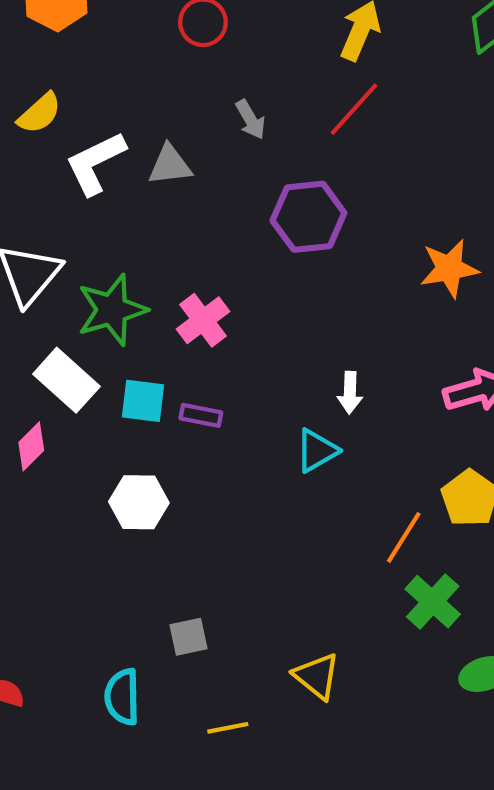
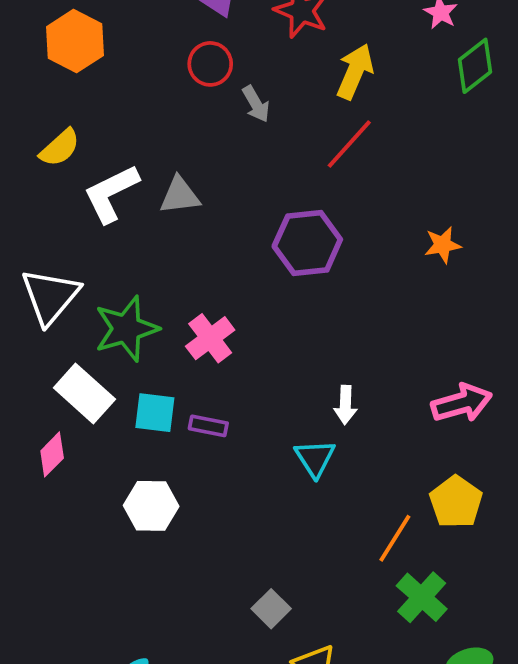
gray arrow: (251, 120) -> (256, 104), moved
orange star: (449, 268) -> (443, 245), moved, size x0.7
cyan triangle: (317, 451) -> (315, 458), turned -33
gray square: (188, 637) -> (271, 609), moved, turned -33

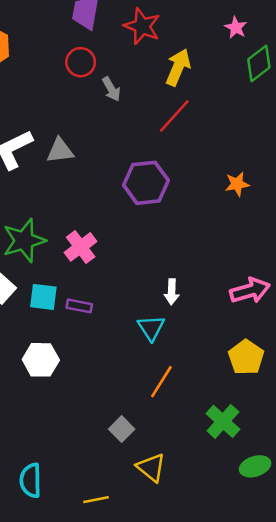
orange line: (395, 538) -> (161, 382), moved

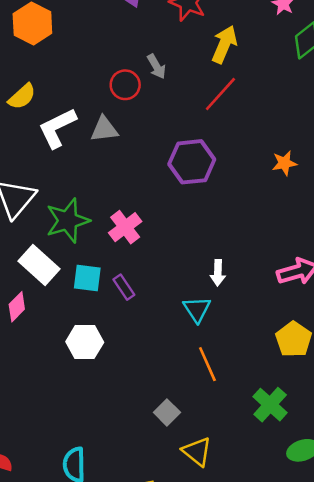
red circle: (81, 62) -> (125, 85), moved
purple rectangle: (79, 306) -> (124, 287), turned 45
orange line: (161, 382) -> (207, 364), turned -56

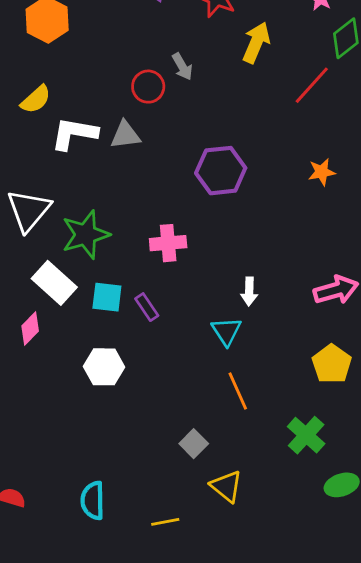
red line: (220, 94) -> (312, 85), moved
white L-shape: (57, 128) -> (74, 134), turned 36
pink cross: (125, 227) -> (168, 243), moved, turned 32

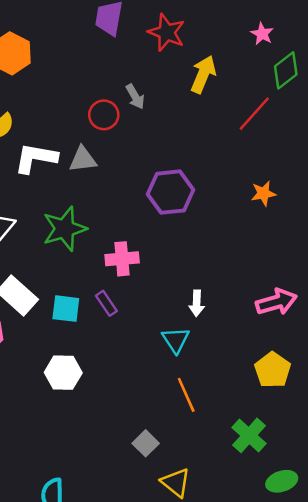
green star: (86, 235) -> (65, 229), moved
purple rectangle: (147, 307) -> (106, 303), moved

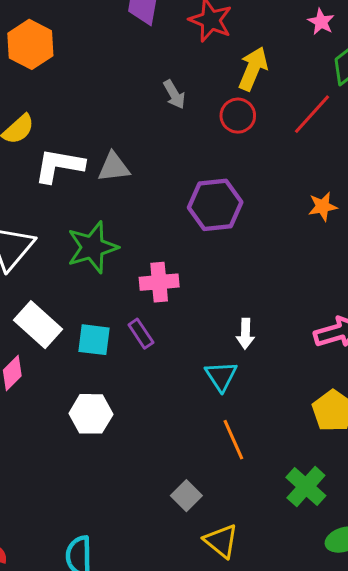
red circle: (104, 115) -> (238, 116), moved

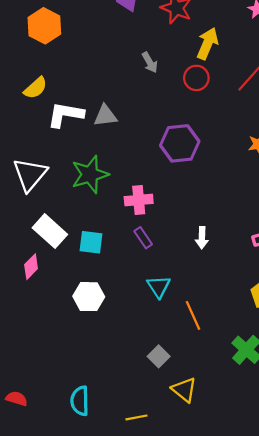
purple rectangle: (141, 334) -> (143, 238), moved
cyan triangle: (221, 376) -> (159, 287), moved

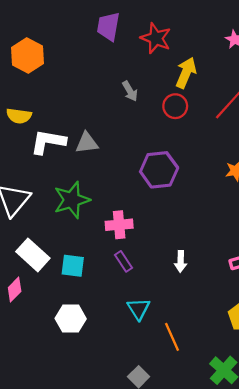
yellow semicircle: (36, 88) -> (19, 116), turned 50

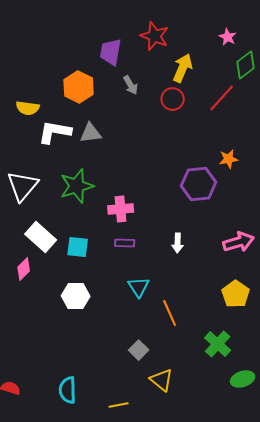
purple trapezoid: (108, 26) -> (111, 52), moved
orange hexagon: (28, 56) -> (79, 87), moved
purple hexagon: (159, 170) -> (199, 184), moved
purple rectangle: (123, 261) -> (125, 243), turned -54

